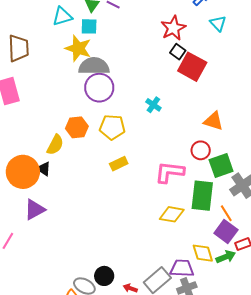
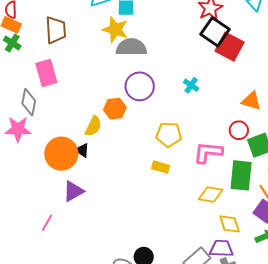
black square: (178, 52) -> (215, 32), size x1.8
purple circle: (99, 88) -> (140, 86), moved
yellow pentagon: (112, 127) -> (169, 134), moved
yellow rectangle: (119, 164) -> (161, 167), moved, turned 42
yellow diamond: (203, 253) -> (230, 224), moved

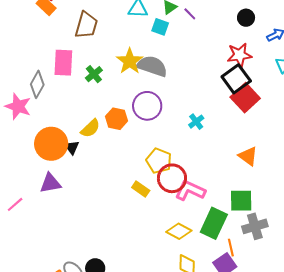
yellow star: (115, 30) -> (130, 61), moved
green cross: (12, 43) -> (94, 74), moved
red circle: (239, 130) -> (172, 178), moved, size x1.5

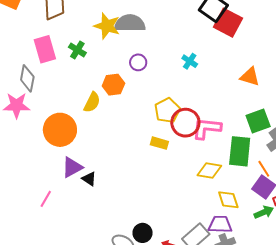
purple circle: (147, 106) -> (138, 62), size x0.6
black triangle: (72, 147) -> (89, 179), moved
yellow pentagon: (159, 161) -> (167, 110), turned -30

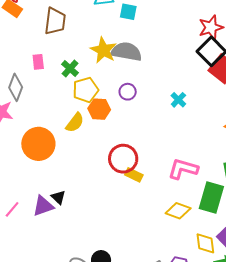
pink rectangle: (45, 49) -> (38, 62), size x0.6
yellow pentagon: (167, 110) -> (86, 90), moved
red circle: (185, 123) -> (123, 159), moved
purple triangle: (72, 167) -> (43, 206), moved
yellow diamond: (228, 200) -> (205, 243), moved

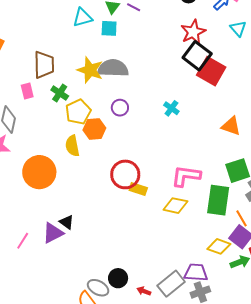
brown trapezoid: (55, 21) -> (44, 65), moved
yellow semicircle: (75, 123) -> (72, 146), turned 140
yellow diamond: (178, 211) -> (175, 206), moved
yellow diamond: (205, 243) -> (219, 246), turned -55

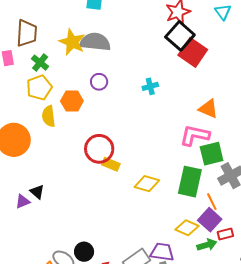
cyan cross: (171, 108) -> (150, 86), turned 35
yellow pentagon: (78, 112) -> (39, 88), moved
pink L-shape: (186, 176) -> (195, 135), moved
purple triangle: (53, 233) -> (23, 201), size x0.7

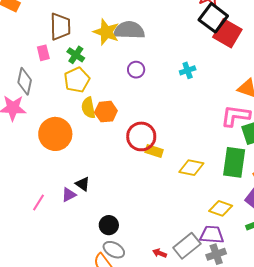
orange hexagon: (72, 101) -> (106, 112), moved
yellow diamond: (187, 228) -> (221, 208), moved
black circle: (84, 252) -> (109, 225), moved

